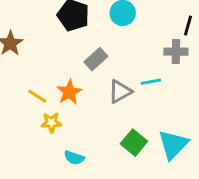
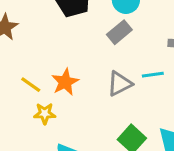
gray rectangle: (96, 59) -> (119, 32), moved

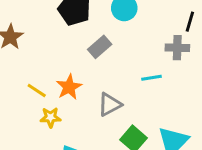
gray rectangle: (119, 32) -> (100, 47), moved
gray triangle: (120, 84) -> (110, 104), moved

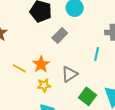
cyan line: (152, 78) -> (97, 54), turned -64
yellow star: (51, 117) -> (44, 85), moved

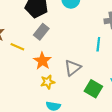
gray rectangle: (60, 36) -> (41, 32), moved
yellow line: (19, 68) -> (17, 47), moved

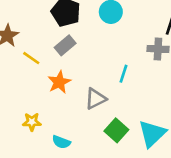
cyan line: (98, 44) -> (123, 74), moved
yellow star: (48, 82) -> (32, 122), moved

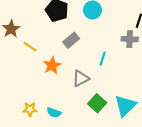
gray rectangle: (65, 45) -> (71, 40), moved
yellow star: (32, 122) -> (30, 109), moved

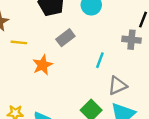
yellow line: (30, 47) -> (19, 42), turned -32
gray triangle: (81, 78) -> (117, 86), moved

